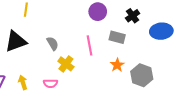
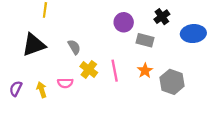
purple circle: (98, 12) -> (124, 22), moved
pink line: (90, 45) -> (115, 71), moved
pink semicircle: (51, 83) -> (65, 83), moved

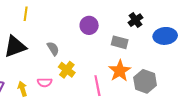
purple circle: (124, 22) -> (89, 25), moved
pink line: (115, 71) -> (97, 86), moved
orange star: (145, 71) -> (120, 71), size x1.5

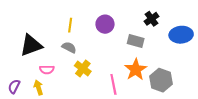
yellow line: (26, 14) -> (70, 25), moved
gray semicircle: (53, 49) -> (69, 47), turned -32
pink semicircle: (45, 82) -> (47, 70), moved

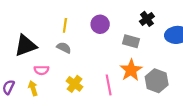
yellow cross: (83, 68) -> (75, 84), moved

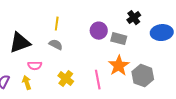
purple circle: (100, 24) -> (99, 31), moved

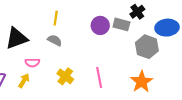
gray rectangle: (119, 39) -> (121, 24), moved
orange star: (119, 66) -> (142, 82), moved
gray hexagon: (143, 76) -> (147, 47), moved
yellow arrow: (27, 83) -> (24, 81), turned 48

